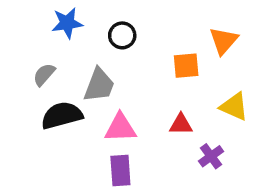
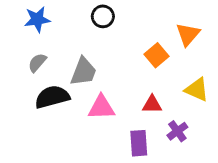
blue star: (67, 23) -> (37, 19), moved
black circle: (122, 35) -> (103, 16), moved
orange square: (186, 66) -> (157, 55), turned -35
purple rectangle: (120, 170) -> (139, 143), moved

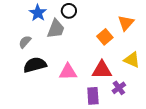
blue star: (37, 19) -> (38, 13), moved, turned -30
gray trapezoid: (83, 72) -> (56, 29), moved
red triangle: (152, 104) -> (102, 70), size x1.5

